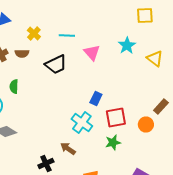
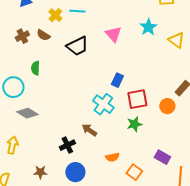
cyan line: (67, 36) -> (77, 11), moved
brown semicircle: (22, 54) -> (43, 35), turned 32

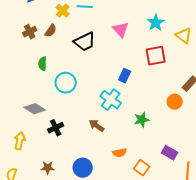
brown semicircle: (43, 35) -> (51, 31), turned -88
cyan circle: (13, 87) -> (66, 83), moved
red square: (137, 99) -> (156, 56), moved
black cross: (67, 145) -> (56, 128), moved

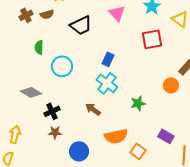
brown semicircle: (51, 31) -> (47, 14), turned 40
blue rectangle: (125, 76) -> (108, 59), moved
yellow arrow: (20, 141) -> (15, 134), moved
orange semicircle: (120, 153) -> (116, 136), size x1.6
brown star: (48, 168) -> (55, 132), moved

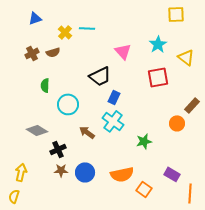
black trapezoid: (81, 25) -> (100, 76), moved
brown arrow: (93, 109) -> (87, 132), moved
blue circle: (79, 151) -> (85, 172), moved

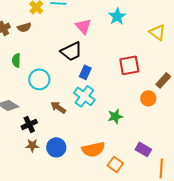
cyan star: (158, 44) -> (117, 16), moved
pink triangle: (123, 51) -> (83, 26), moved
red square: (158, 77) -> (129, 65), moved

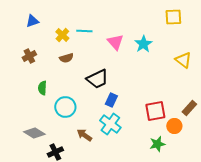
pink triangle: (83, 26) -> (115, 42), moved
brown semicircle: (24, 27) -> (66, 58), moved
red square: (129, 65) -> (155, 111), moved
green star: (115, 116) -> (157, 144), moved

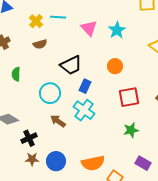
cyan circle: (65, 107) -> (50, 93), moved
orange circle: (174, 126) -> (115, 66), moved

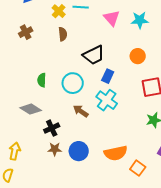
cyan star: (117, 30) -> (140, 20), turned 30
brown semicircle: (40, 44) -> (63, 34), turned -80
green semicircle: (16, 74) -> (42, 80), moved

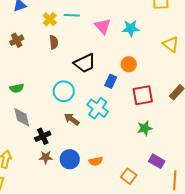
blue rectangle: (108, 76) -> (111, 81), moved
green semicircle: (42, 80) -> (17, 88), moved, turned -104
gray diamond: (31, 109) -> (22, 117), turned 45
orange semicircle: (116, 153) -> (96, 161), moved, size x0.6

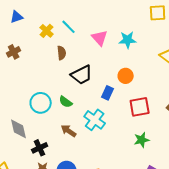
cyan line: (72, 15) -> (69, 27), turned 42
brown semicircle: (54, 42) -> (62, 53), moved
green semicircle: (17, 88) -> (66, 102), moved, turned 48
cyan circle: (64, 91) -> (41, 103), moved

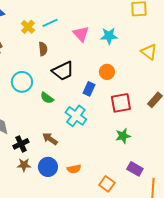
cyan line: (69, 27) -> (50, 23), turned -70
cyan circle: (41, 103) -> (22, 82), moved
brown arrow: (69, 131) -> (50, 139), moved

